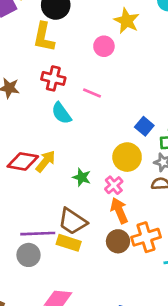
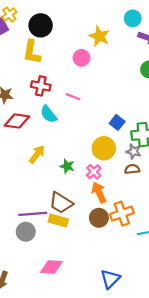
red diamond: (23, 161) -> (17, 121), moved

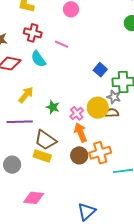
yellow circle: (104, 148) -> (98, 108), moved
purple line: (33, 214) -> (20, 122), moved

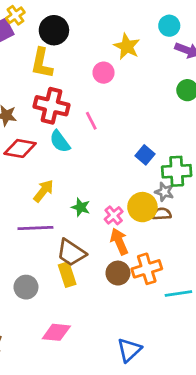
red cross: (33, 33) -> (51, 106), size x1.4
pink line: (62, 44) -> (91, 121), turned 40
yellow rectangle: (42, 156) -> (67, 275), turned 54

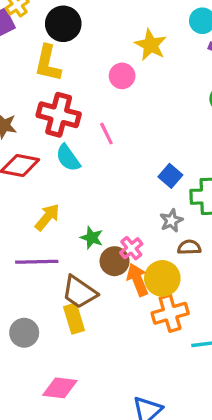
gray star: (164, 192) -> (171, 221), moved, turned 30
yellow circle: (142, 207) -> (162, 278), moved
brown circle: (118, 273) -> (115, 261), moved

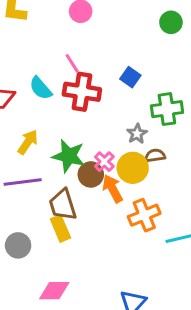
red cross: (59, 115) -> (82, 92), moved
blue square: (170, 176) -> (130, 77), moved
green star: (92, 238) -> (69, 156), size x1.6
yellow circle: (162, 278) -> (133, 168), moved
brown trapezoid: (79, 292) -> (63, 205), turned 44

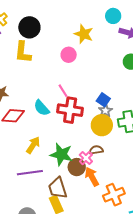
gray star: (137, 134) -> (105, 111), moved
brown semicircle: (155, 156) -> (96, 150), moved
yellow circle: (133, 168) -> (102, 125), moved

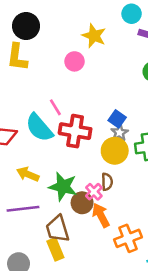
pink line: (63, 91) -> (55, 107), moved
cyan semicircle: (42, 108) -> (39, 128), size x1.4
yellow arrow: (33, 145) -> (28, 174), turned -102
brown semicircle: (96, 150) -> (107, 182), turned 96

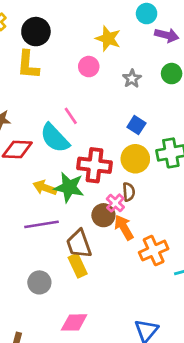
red cross: (75, 131) -> (94, 165), moved
gray star: (120, 133) -> (132, 79), moved
green star: (63, 187) -> (69, 187), moved

